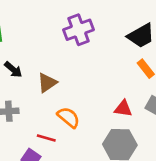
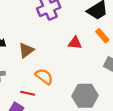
red triangle: (123, 109) -> (75, 43), moved

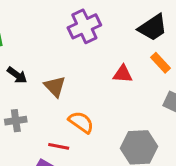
brown triangle: (26, 50) -> (55, 86), turned -35

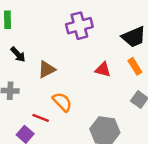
brown triangle: (55, 86) -> (47, 69), turned 36

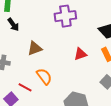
black arrow: (18, 54) -> (13, 25), moved
red triangle: (103, 70) -> (80, 54), turned -40

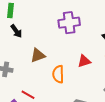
orange semicircle: (44, 76) -> (58, 74), moved, turned -144

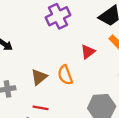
brown triangle: (38, 55) -> (39, 77), moved

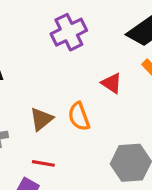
red triangle: (88, 52) -> (112, 83), turned -49

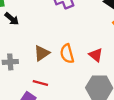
red triangle: (112, 83) -> (96, 55), moved

